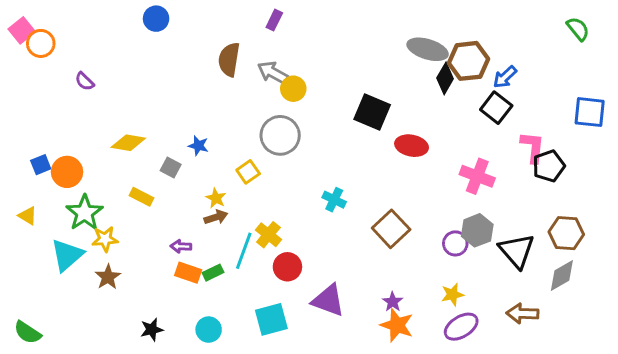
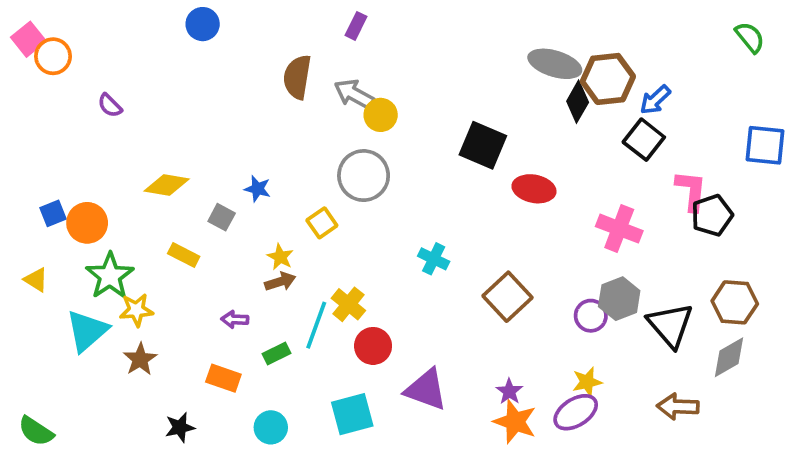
orange rectangle: (188, 273) -> (223, 378), moved
purple ellipse: (461, 327) -> (576, 412), moved
black star: (152, 330) -> (180, 427), moved

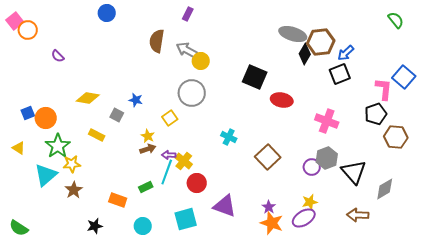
black square: (644, 140) -> (340, 74), turned 30
blue square: (765, 145) -> (404, 77), turned 35
pink L-shape: (691, 191) -> (384, 89), moved
brown hexagon: (735, 302) -> (396, 137), moved
purple arrow: (235, 319) -> (169, 155), moved

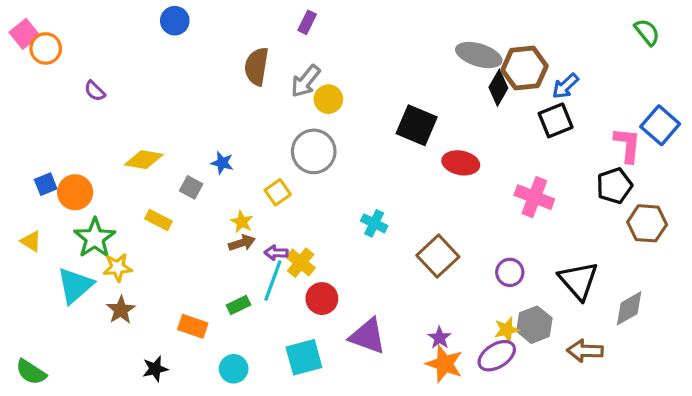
gray arrow: (187, 50) -> (306, 81), turned -80
gray hexagon: (327, 158) -> (534, 325), moved

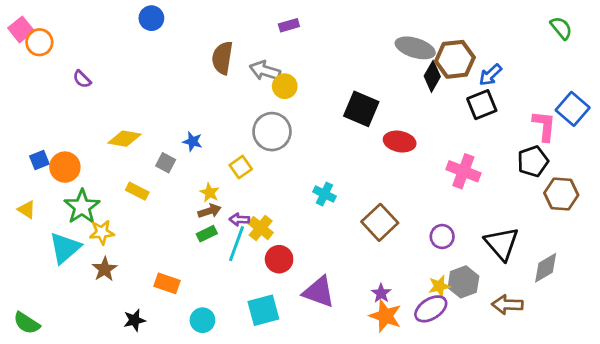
purple rectangle: (307, 22) -> (289, 25), moved, turned 48
gray arrow: (306, 81) -> (265, 71), turned 68
green rectangle: (239, 305) -> (207, 234), moved

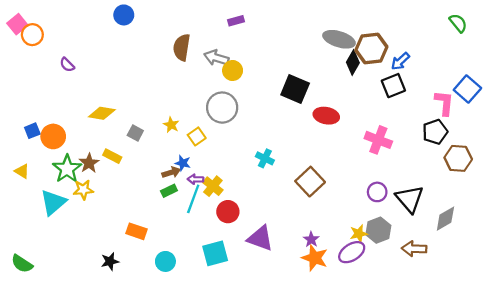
blue star: (193, 142) -> (183, 163), moved
yellow star: (210, 193) -> (171, 125), moved
purple circle: (442, 237) -> (377, 192), moved
brown star: (105, 269) -> (89, 163), moved

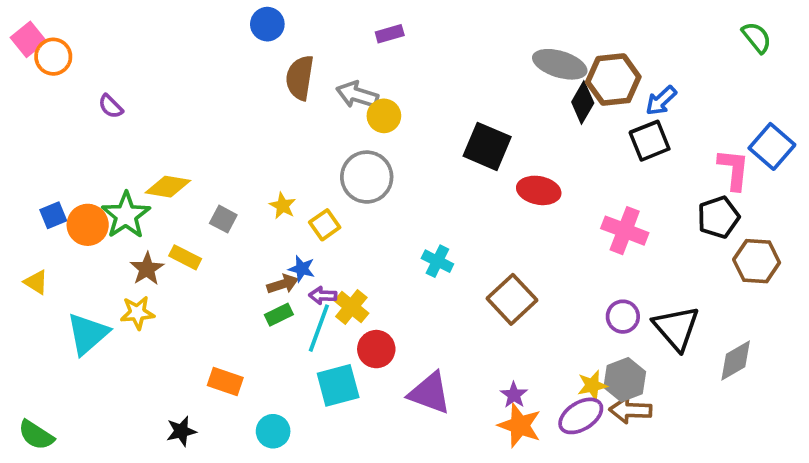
blue circle: (124, 15) -> (267, 24), moved
green star: (67, 169) -> (126, 215), moved
brown arrow: (414, 249) -> (630, 410), moved
cyan square: (215, 253) -> (338, 385), moved

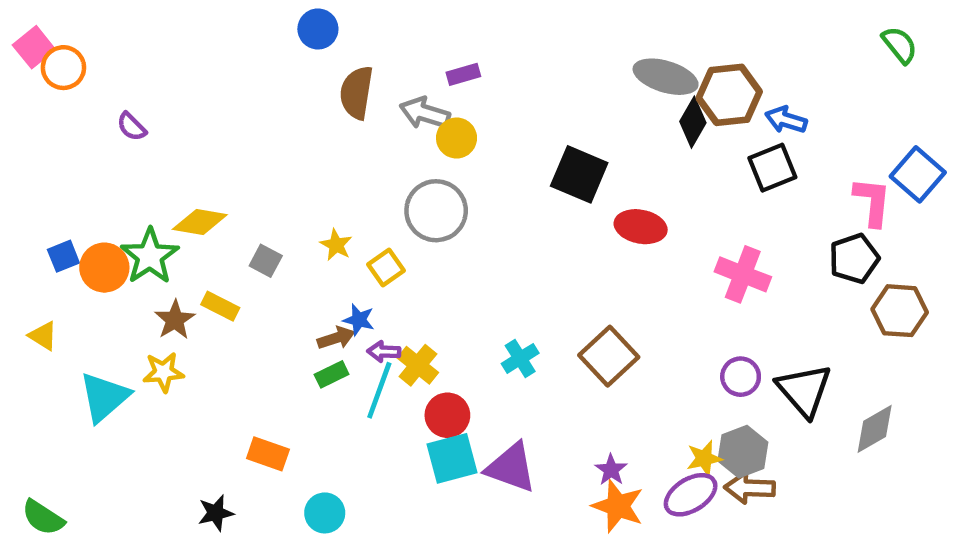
purple rectangle: (390, 34) -> (463, 74), moved
blue arrow: (661, 101) -> (786, 120), turned 60
cyan cross: (437, 261) -> (520, 358), moved, turned 32
cyan square: (338, 385) -> (452, 458), moved

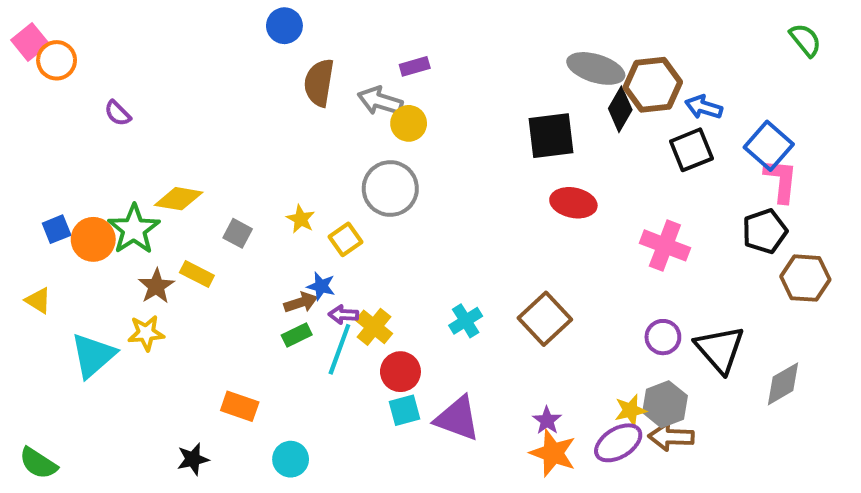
black square: (579, 174) -> (551, 136), moved, turned -30
blue square: (918, 174) -> (769, 146), moved
cyan square: (452, 458) -> (405, 410), size x0.7

